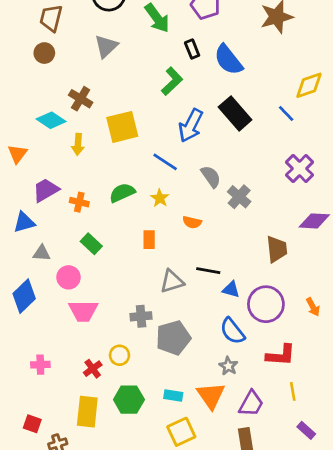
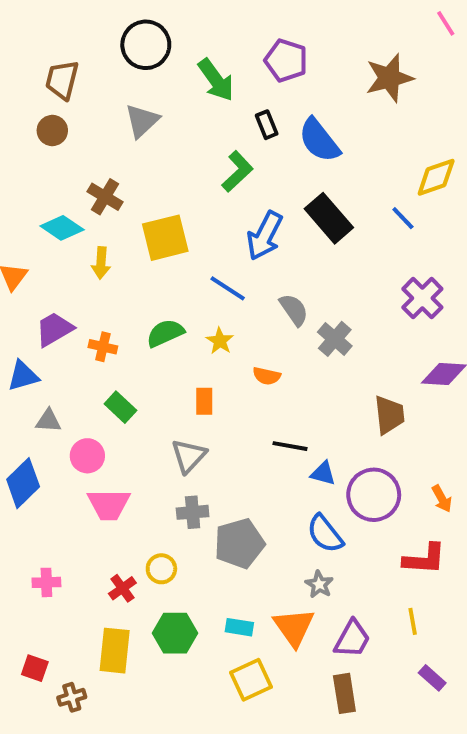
gray triangle: (172, 281) -> (189, 456), moved, turned -30
red L-shape: (281, 355) -> (424, 559), moved

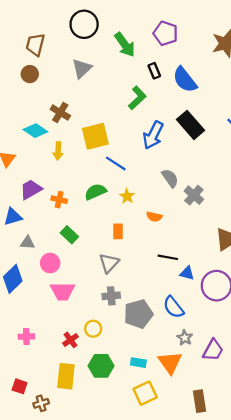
blue line: (228, 288) -> (116, 163), moved
blue semicircle: (325, 534) -> (173, 307), moved
purple trapezoid: (352, 639) -> (213, 350), moved

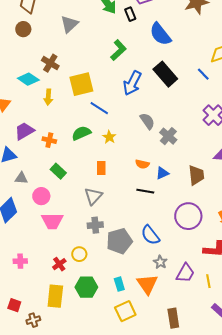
black rectangle: (154, 71) -> (130, 14), moved
orange semicircle: (154, 217) -> (142, 164), moved
blue triangle: (187, 273) -> (162, 173), moved, turned -40
cyan rectangle: (138, 363) -> (119, 284), turned 64

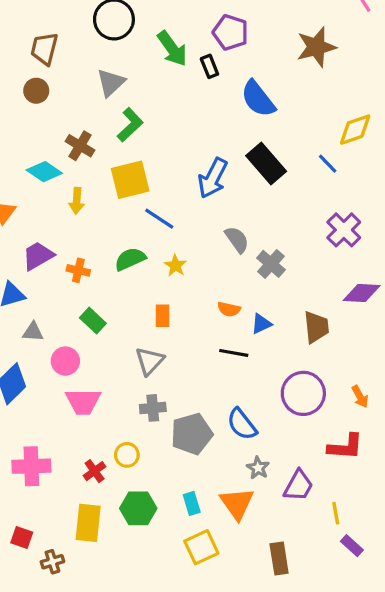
green L-shape: (118, 50) -> (130, 125), moved
pink cross: (20, 261) -> (31, 466), size x1.6
yellow line: (208, 281) -> (336, 513), moved

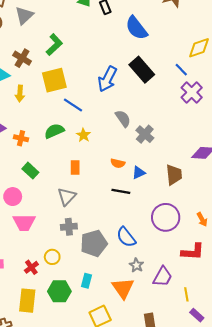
gray triangle: (111, 83) -> (24, 15), moved
purple cross: (344, 230) -> (192, 92), moved
cyan rectangle: (192, 503) -> (87, 281), moved, turned 32

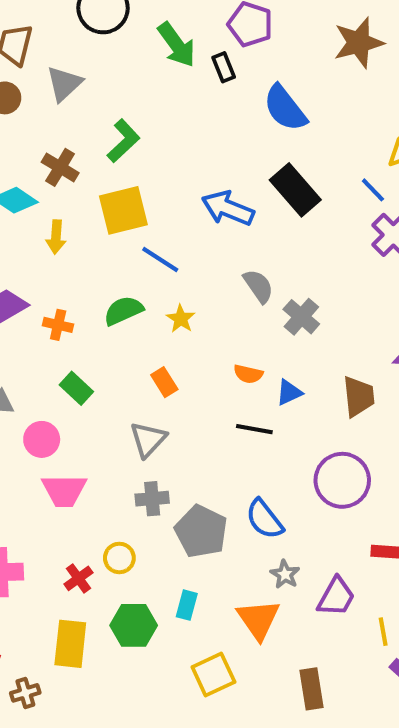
blue arrow: (107, 79) -> (228, 208), turned 85
orange rectangle: (75, 167) -> (164, 382), turned -32
gray pentagon: (94, 243) -> (201, 531), turned -30

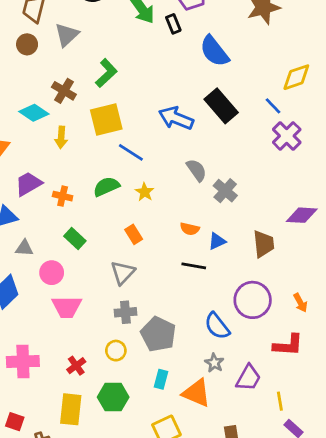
blue semicircle: (265, 519) -> (217, 326), moved
yellow circle: (119, 558) -> (116, 351), moved
cyan rectangle: (187, 605) -> (161, 379), moved
orange triangle: (258, 619) -> (197, 393), turned -32

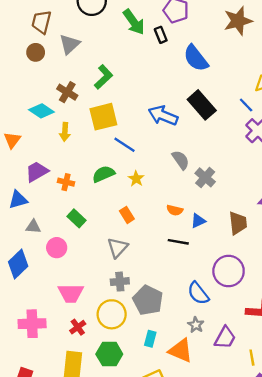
pink trapezoid: (67, 307) -> (71, 293), moved
yellow circle: (116, 351) -> (112, 314), size x1.6

